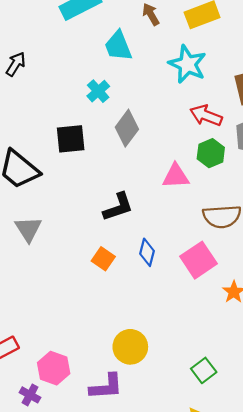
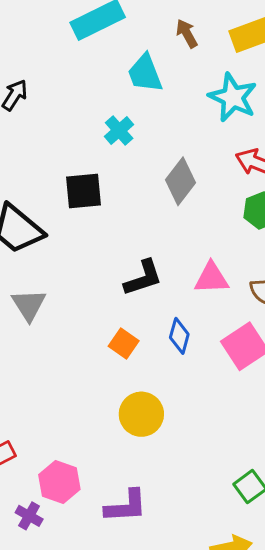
gray diamond: (127, 128) -> (180, 181), moved
pink triangle: (176, 176) -> (211, 278), moved
yellow circle: (130, 347) -> (141, 414), moved

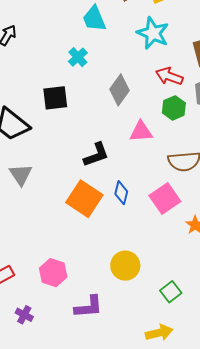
pink triangle: (211, 278) -> (141, 131), moved
orange square: (124, 344) -> (84, 199), size x1.8
yellow circle: (141, 414) -> (125, 266), moved
pink hexagon: (59, 482) -> (53, 273), moved

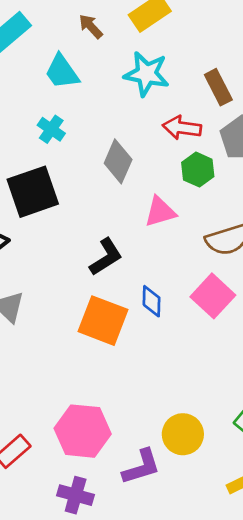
black square: (55, 98) -> (33, 192), size x1.4
yellow circle: (125, 266) -> (183, 434), moved
pink hexagon: (53, 273) -> (83, 431), size x1.4
purple cross: (24, 315) -> (76, 495), moved, size x1.4

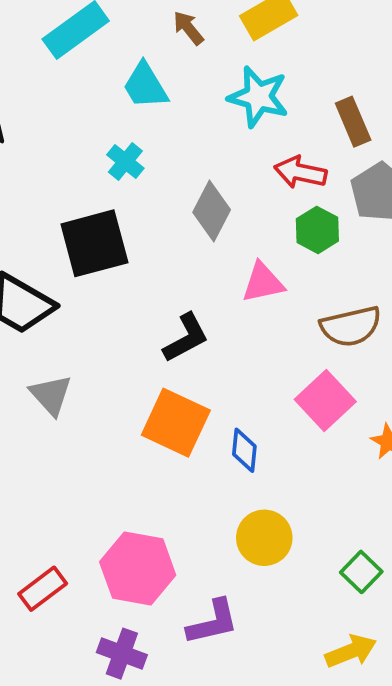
blue diamond: (152, 301) -> (244, 450), moved
yellow circle: (183, 434) -> (264, 538), moved

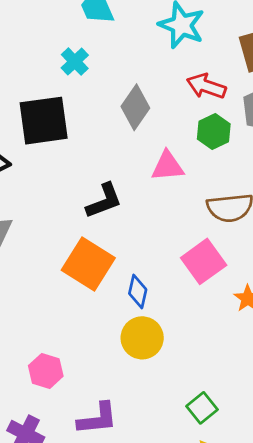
yellow circle: (264, 538) -> (142, 338), moved
pink hexagon: (138, 569) -> (46, 371), size x0.6
green square: (361, 572) -> (202, 408), moved

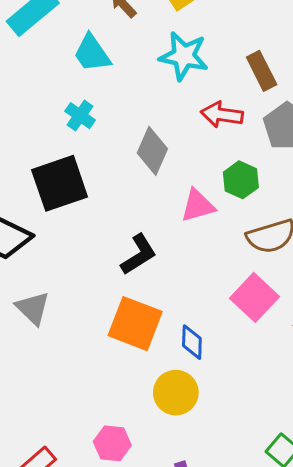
green hexagon: (214, 131) -> (241, 180), moved
yellow circle: (142, 338) -> (176, 393), moved

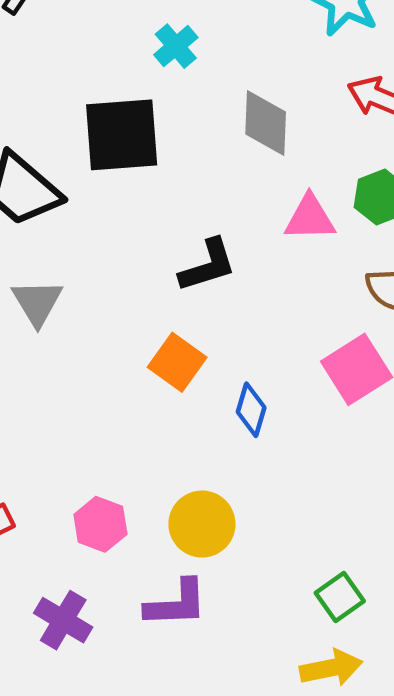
gray diamond: (152, 151) -> (266, 123), turned -36
orange square: (135, 324) -> (177, 362), size x0.7
yellow circle: (176, 393) -> (202, 524), moved

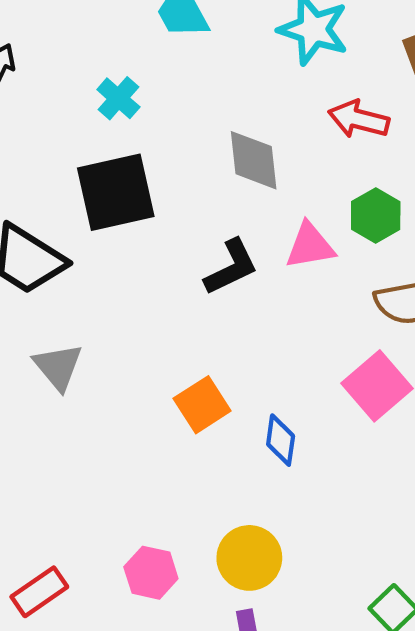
cyan cross: (176, 46) -> (118, 98), moved
black L-shape: (208, 265) -> (231, 267), moved
orange square: (177, 362) -> (202, 405), turned 30

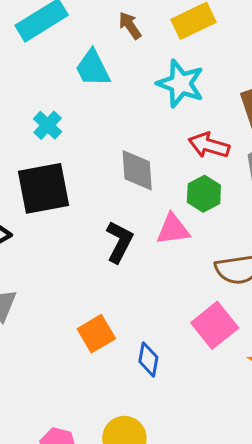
green hexagon: (376, 215) -> (204, 194), moved
black L-shape: (231, 267) -> (119, 242), turned -39

